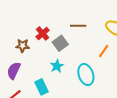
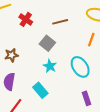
red cross: (43, 34) -> (26, 19), moved

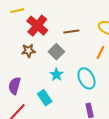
red cross: (26, 19) -> (37, 26), size x1.5
brown star: (11, 55) -> (28, 51), moved

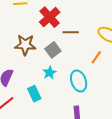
red cross: (37, 26) -> (50, 17), moved
brown star: (28, 51) -> (25, 45), size x1.5

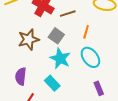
orange line: (96, 57) -> (86, 32), moved
cyan star: (49, 73) -> (60, 58), size x1.5

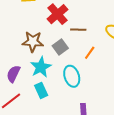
cyan ellipse: (90, 57) -> (72, 76), moved
cyan star: (60, 58) -> (41, 67), moved

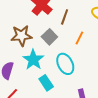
brown line: (78, 30) -> (65, 17), turned -63
cyan rectangle: (41, 90) -> (46, 83), moved

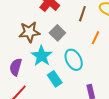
brown line: (65, 17) -> (82, 14), moved
orange line: (79, 38) -> (96, 38), moved

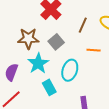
orange line: (96, 38) -> (94, 50), turned 64
cyan ellipse: (74, 60) -> (70, 70), turned 40

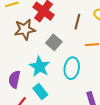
brown star: (28, 39) -> (25, 29), moved
cyan rectangle: (49, 87) -> (40, 92), moved

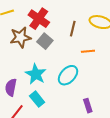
gray square: (54, 42) -> (45, 41), moved
cyan ellipse: (72, 68) -> (68, 75), turned 35

